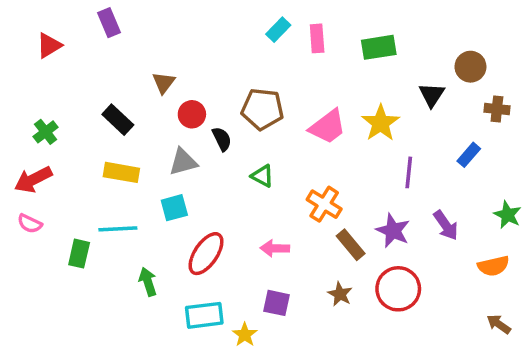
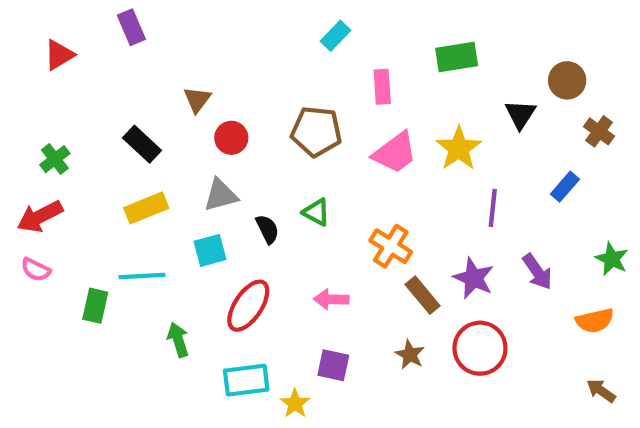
pink rectangle: (317, 38) -> (382, 87), moved
brown cross: (497, 109) -> (599, 131), turned 30
black semicircle: (222, 139) -> (267, 229), moved
yellow rectangle: (121, 172) -> (146, 208), turned -32

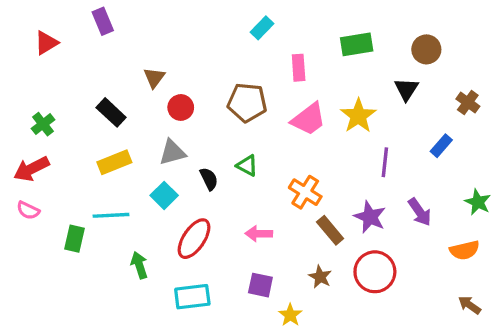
brown circle: (567, 80) -> (426, 49), moved
cyan square: (210, 250) -> (164, 195), turned -30
yellow star: (295, 403) -> (290, 315), moved

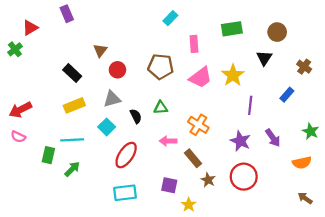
green cross: (43, 124) -> (15, 49), moved
green triangle: (247, 166) -> (161, 108), turned -32
brown rectangle: (330, 230) -> (193, 158), moved
pink arrow: (259, 234) -> (168, 141), moved
green arrow: (139, 265) -> (72, 169), moved, turned 63

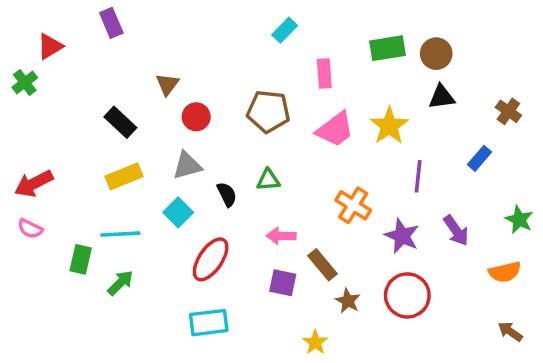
brown circle: (277, 32) -> (436, 54), moved
black triangle: (264, 58) -> (442, 97), turned 49
orange cross: (198, 125) -> (353, 205), moved
purple square: (169, 185) -> (283, 283), moved

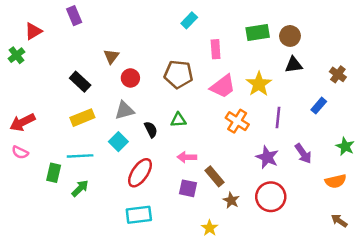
orange cross: (353, 205) -> (237, 121), moved

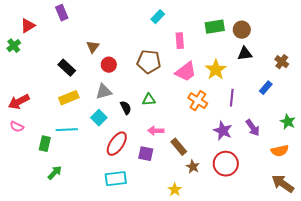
green arrow: (80, 188) -> (55, 173), moved
purple square: (188, 188) -> (146, 154), moved
brown arrow: (339, 221) -> (283, 184), size x1.6

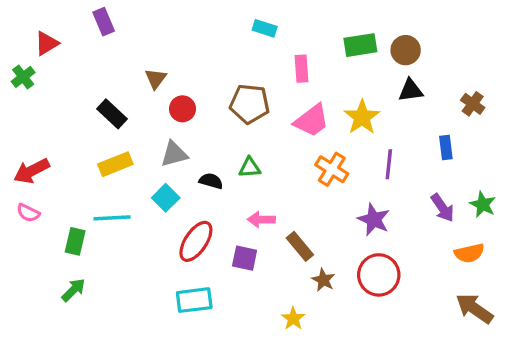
cyan rectangle: (158, 17) -> (265, 28), turned 64
blue rectangle: (266, 88) -> (446, 147), turned -48
black semicircle: (126, 108) -> (211, 181), turned -48
purple arrow: (253, 128) -> (442, 208), moved
green arrow: (55, 173) -> (73, 290), moved

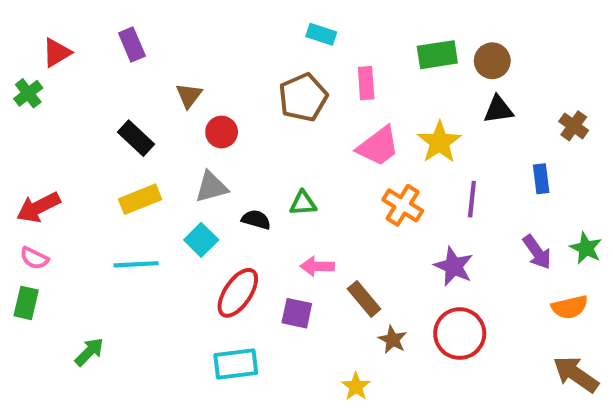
purple rectangle: (104, 22) -> (132, 44), moved
brown pentagon: (250, 104) -> (303, 97), moved, turned -30
green rectangle: (75, 241) -> (26, 303), moved

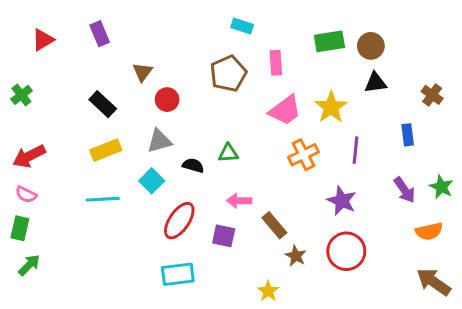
green cross: (28, 93) -> (21, 95), moved
orange cross: (403, 205) -> (303, 155), turned 32
green arrow: (89, 352) -> (29, 265), moved

